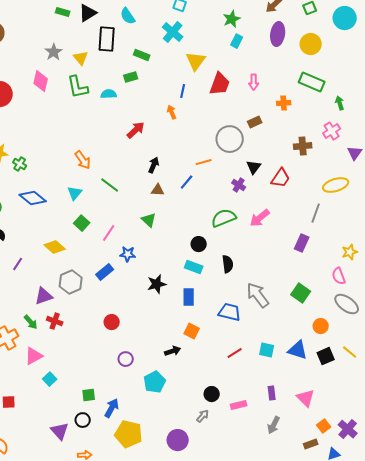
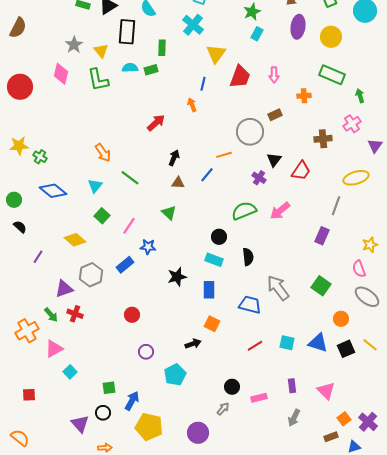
green rectangle: (142, 55) -> (162, 48), turned 70
cyan semicircle: (109, 94) -> (130, 68), moved

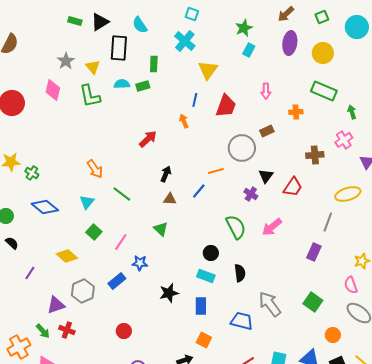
red trapezoid: (240, 77) -> (226, 106), moved
green semicircle: (244, 211) -> (236, 227), turned 85

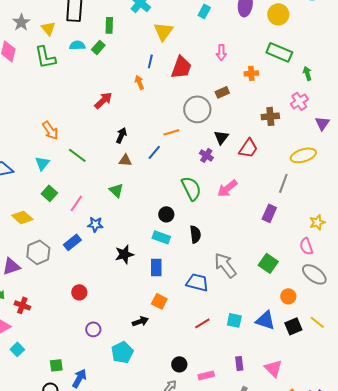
green rectangle: (143, 86) -> (98, 47), turned -32
red cross: (67, 330) -> (22, 305), moved

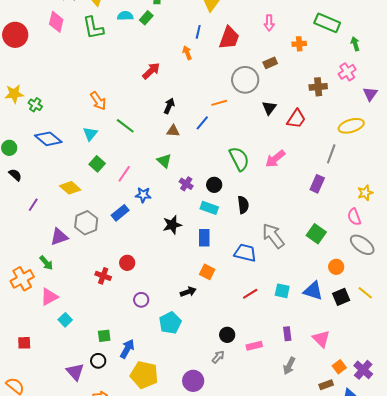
purple cross: (206, 155) -> (186, 184), moved
red cross: (22, 305) -> (103, 276), moved

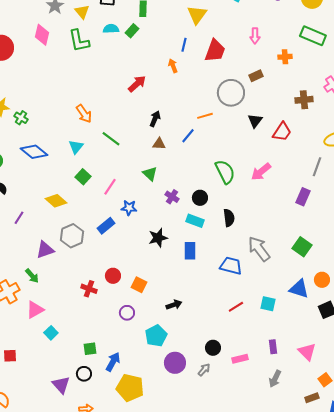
orange square: (207, 272) -> (139, 285), moved
blue triangle: (313, 291) -> (299, 289), moved
purple circle: (193, 381) -> (175, 363), moved

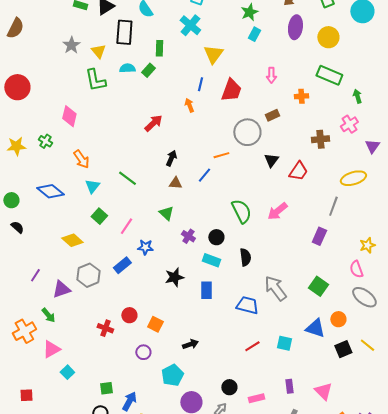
pink diamond: (42, 35) -> (69, 116), moved
orange arrow: (84, 114) -> (81, 159), moved
green cross: (21, 118) -> (45, 141), moved
purple line: (19, 218) -> (35, 275), moved

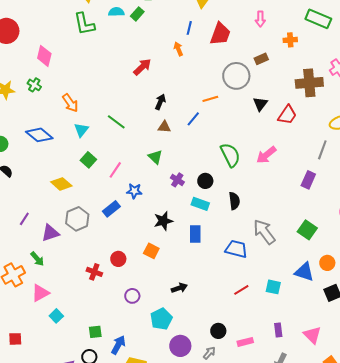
pink diamond: (69, 116) -> (44, 56), moved
brown cross: (320, 139) -> (309, 83), size x1.5
orange square: (155, 324) -> (151, 251), moved

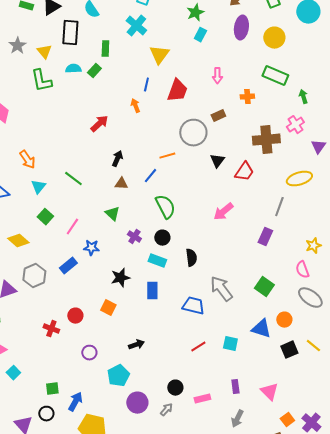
green semicircle: (230, 155) -> (165, 207), moved

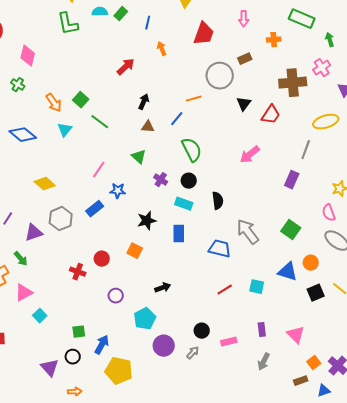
blue line: (146, 85) -> (148, 23), moved
green square: (45, 217) -> (81, 100), moved

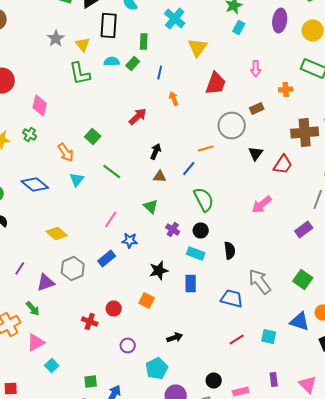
green square: (81, 100) -> (93, 136), moved
purple rectangle: (292, 180) -> (304, 230), turned 30

